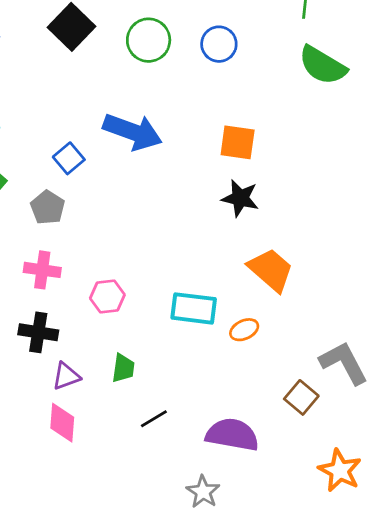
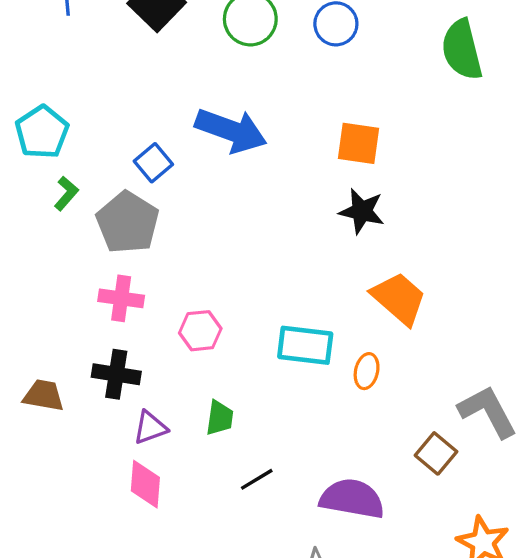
green semicircle: (323, 65) -> (462, 50), turned 45
gray pentagon: (48, 207) -> (128, 223), size x1.5
orange ellipse: (244, 330) -> (367, 371), turned -52

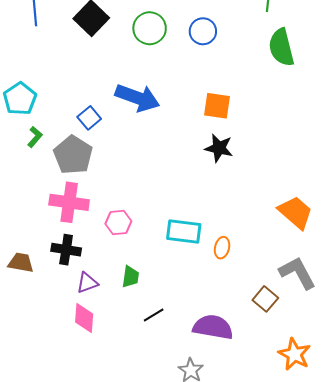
pink cross: (121, 298) -> (69, 202), size x1.4
orange trapezoid: (399, 298) -> (295, 212), moved

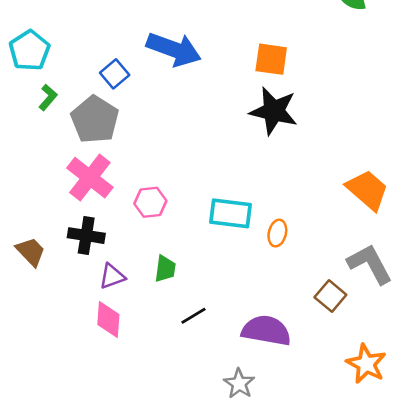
black star: (219, 148) -> (274, 111), size x1.4
pink cross: (69, 202) -> (90, 178), turned 30
brown trapezoid: (21, 263) -> (31, 252), turned 36

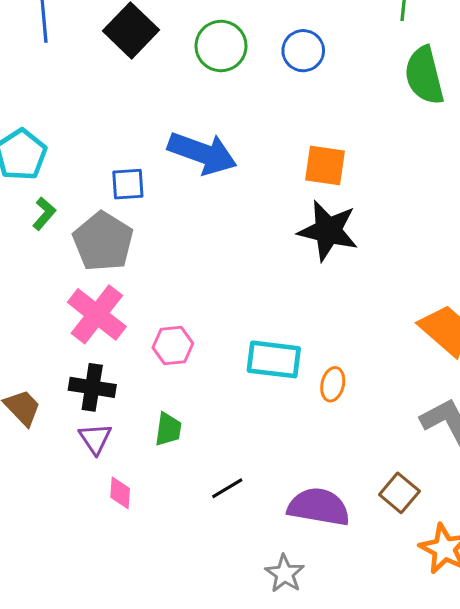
blue square: (115, 74) -> (128, 184), turned 36
green trapezoid: (165, 269) -> (168, 429), moved
purple triangle: (112, 276) -> (95, 439), moved, turned -44
brown square: (330, 296) -> (399, 493), moved
pink diamond: (108, 319) -> (120, 493), size x0.7

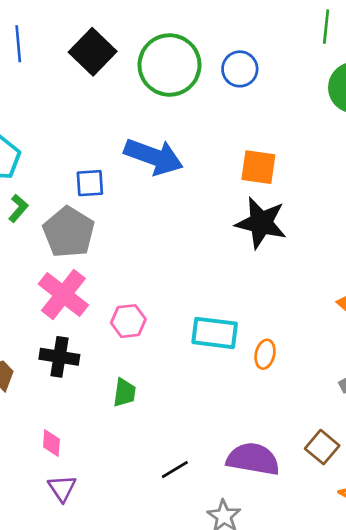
green circle: (221, 46) -> (170, 65), size x1.4
purple triangle: (95, 439) -> (62, 488), moved
black line: (227, 488) -> (175, 470), moved
pink diamond: (120, 493) -> (51, 443), moved

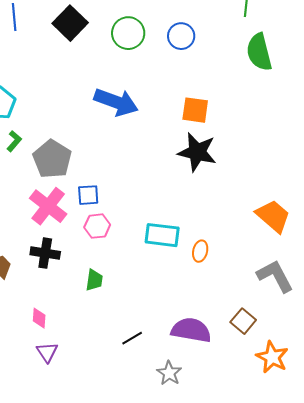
green circle: (170, 65) -> (128, 33), size x0.7
blue square: (90, 183) -> (88, 195), moved

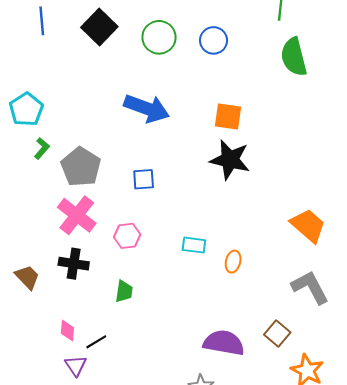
blue square: (88, 195) -> (144, 179), moved
cyan rectangle: (162, 235) -> (194, 245), size x0.7
black line: (132, 338) -> (96, 342), moved

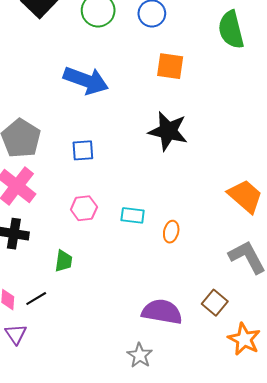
orange square: (228, 117) -> (170, 66), moved
pink hexagon: (127, 236) -> (84, 208), moved
black line: (96, 342) -> (36, 299), moved

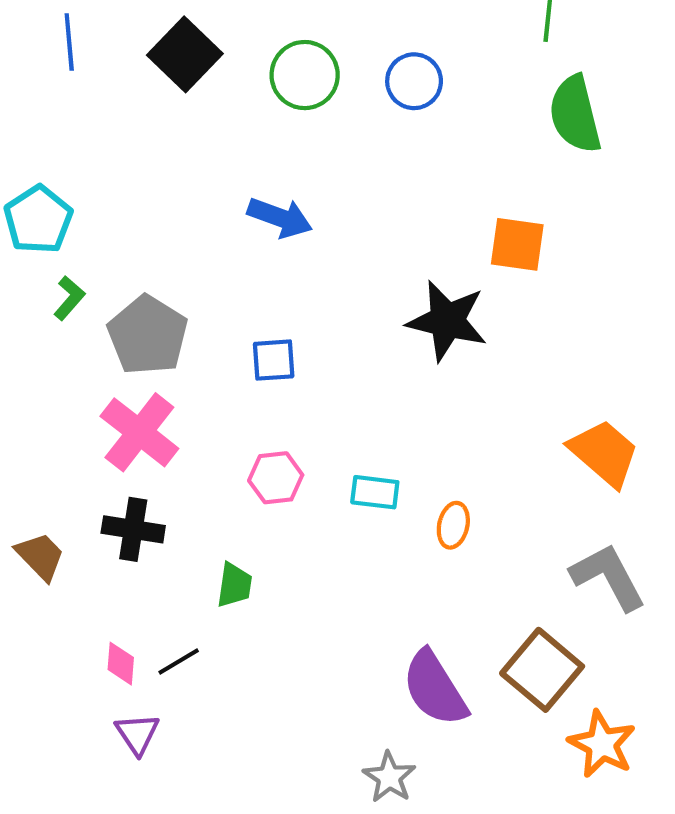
orange square: (170, 66) -> (517, 244), moved
blue arrow: (86, 80) -> (280, 218), size x0.7
brown square: (215, 303) -> (542, 670), size x1.5
purple semicircle: (162, 312) -> (435, 688), turned -132

